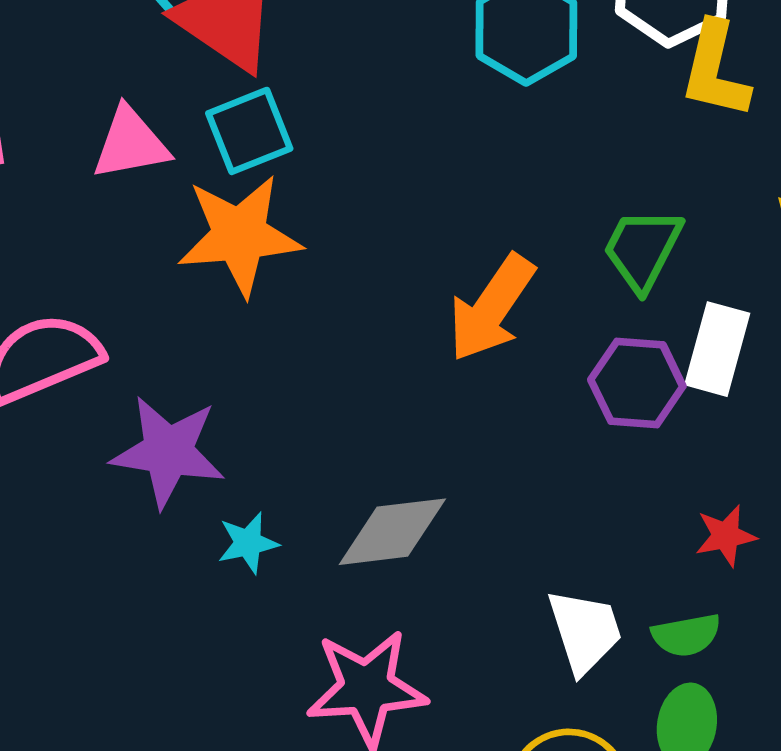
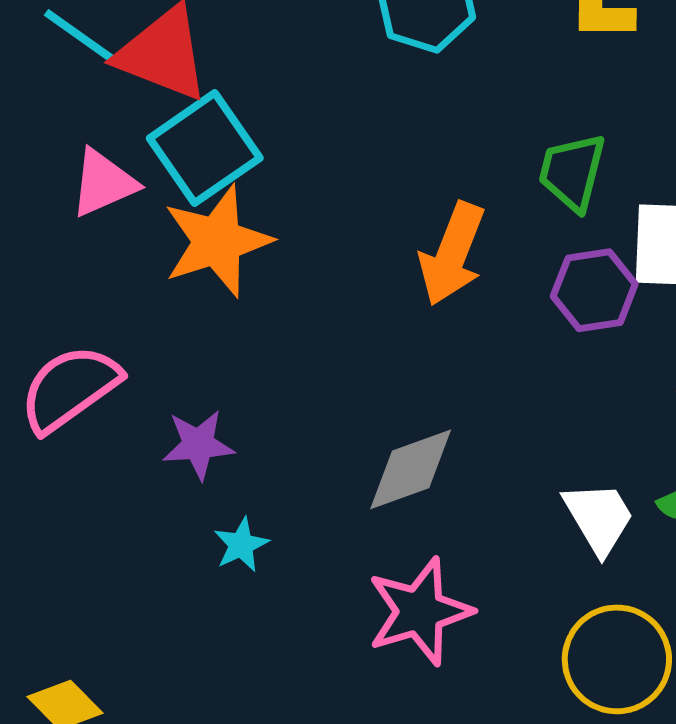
cyan square: (249, 131) -> (205, 148), size x1.4
purple star: (168, 451) -> (198, 445), size x0.7
cyan star: (248, 543) -> (241, 545), moved

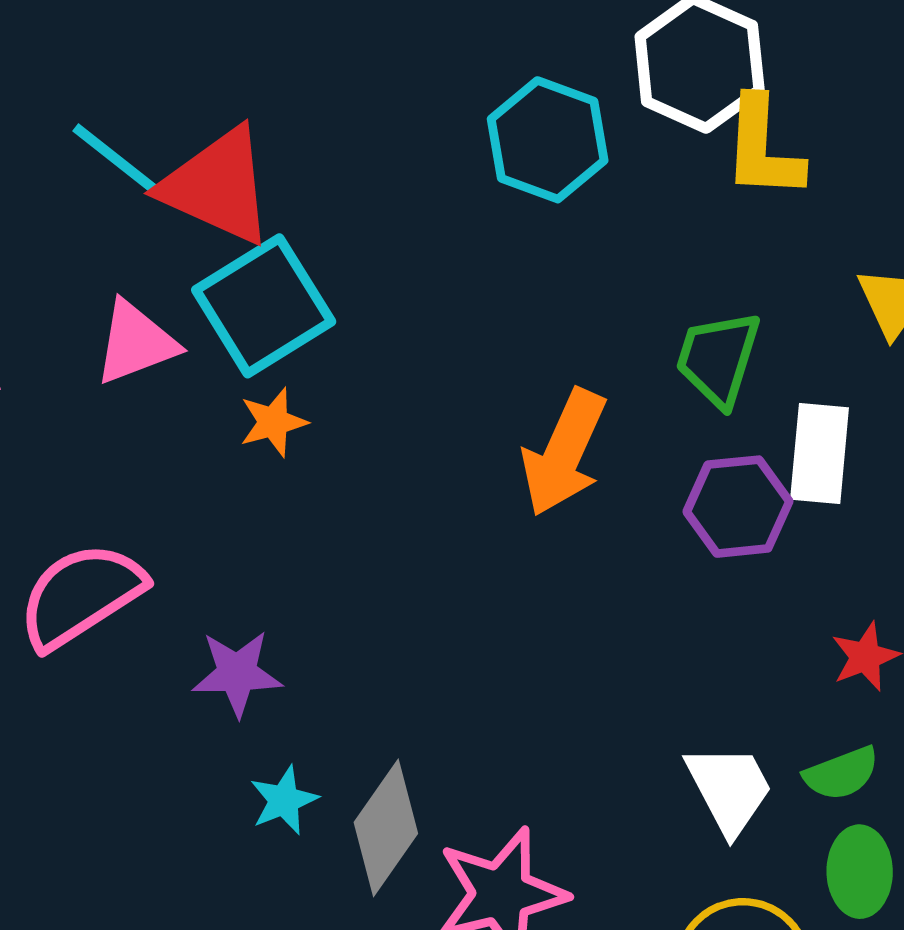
orange star: (217, 241) -> (273, 422), size x0.5
gray diamond: (411, 469) -> (386, 828), moved, turned -38

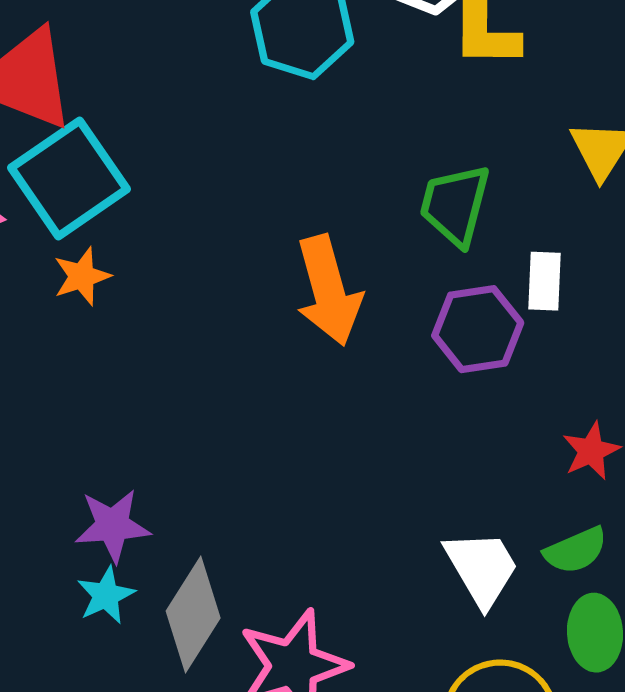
orange arrow: (564, 453) -> (328, 290), turned -37
white rectangle: (820, 454) -> (544, 281), size x0.7
purple star: (237, 673) -> (113, 526), moved

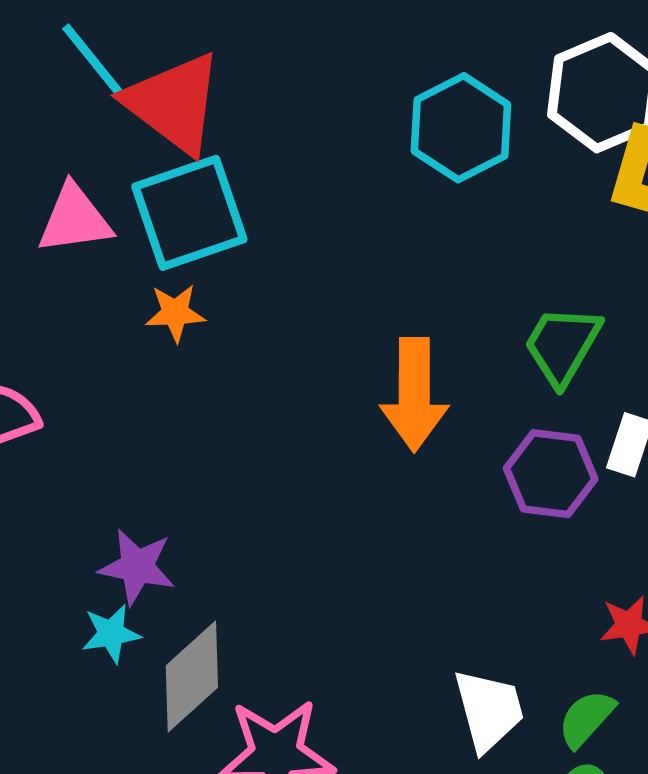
green semicircle: (576, 550) -> (586, 719), turned 140

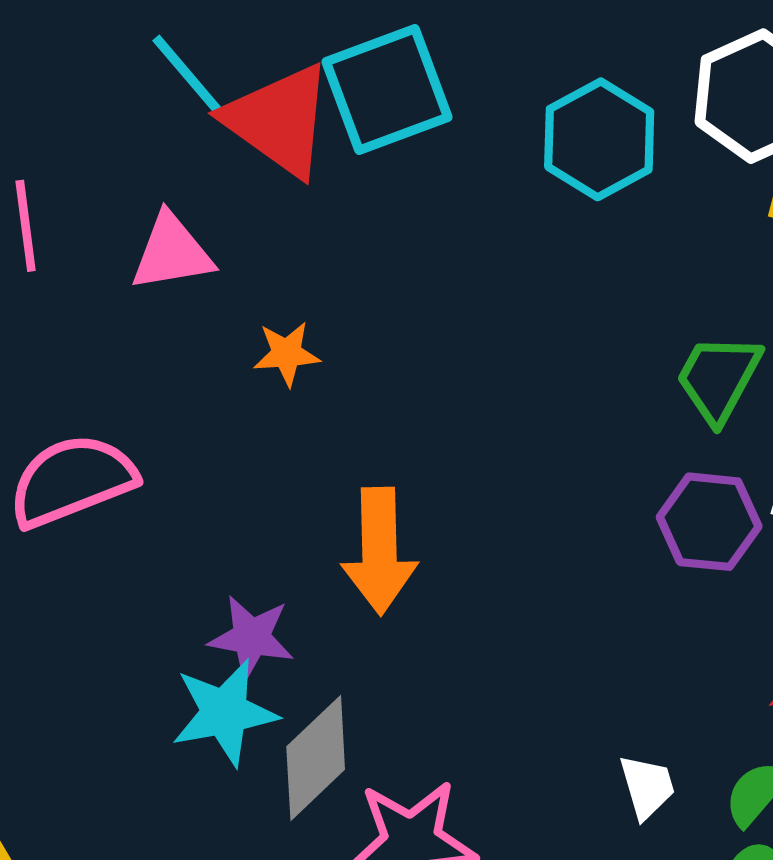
cyan square: (189, 213) -> (387, 89), moved
orange arrow: (414, 395) -> (379, 551), moved
cyan star: (111, 634) -> (225, 713), size x1.6
white trapezoid: (489, 710) -> (647, 787), size x0.7

